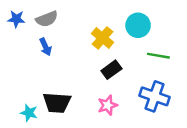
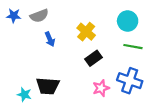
cyan circle: (138, 25) -> (128, 21), moved
blue arrow: (45, 47) -> (50, 39), moved
pink star: (108, 105) -> (101, 88), moved

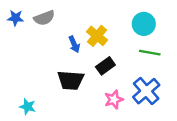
blue arrow: (50, 39) -> (74, 44), moved
blue cross: (130, 81) -> (146, 91), turned 30
black trapezoid: (48, 86) -> (71, 80), moved

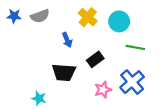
cyan circle: (144, 24) -> (119, 21), moved
yellow cross: (97, 36) -> (88, 17), moved
cyan star: (27, 107) -> (39, 98), moved

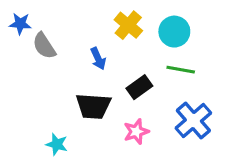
gray semicircle: (40, 16) -> (44, 46), moved, turned 78
green line: (135, 47) -> (181, 70), moved
pink star: (103, 90) -> (136, 132), moved

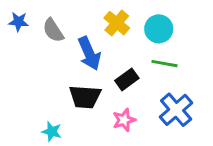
gray semicircle: (44, 46) -> (53, 30), moved
blue arrow: (98, 59) -> (89, 53), size x1.6

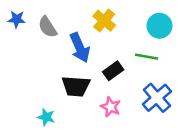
cyan circle: (159, 29) -> (159, 26), moved
pink star: (124, 120) -> (111, 107), turned -30

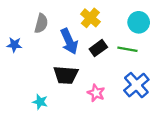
blue star: (17, 19) -> (14, 45), moved
gray semicircle: (48, 27) -> (41, 23), turned -132
black rectangle: (113, 71) -> (98, 48), moved

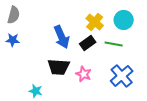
yellow cross: (90, 18) -> (95, 22), moved
gray semicircle: (41, 23) -> (14, 15), moved
pink star: (96, 93) -> (84, 74), moved

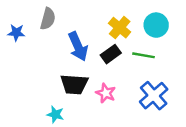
gray semicircle: (14, 15) -> (48, 19), moved
blue star: (13, 40) -> (16, 33), moved
cyan star: (36, 91) -> (55, 115), moved

